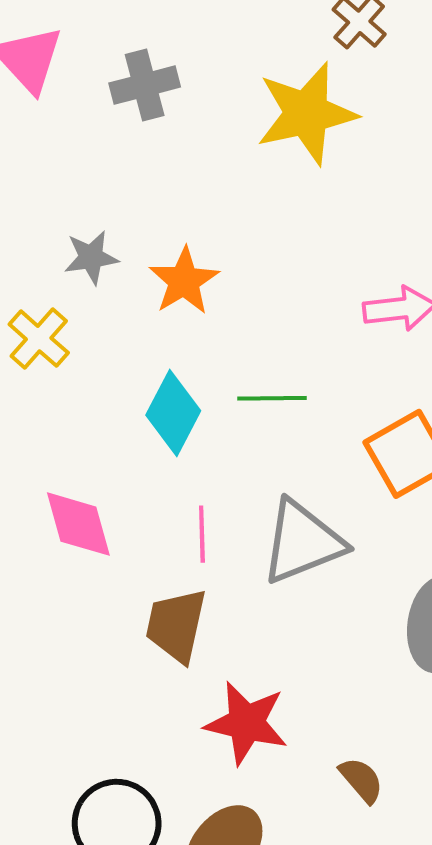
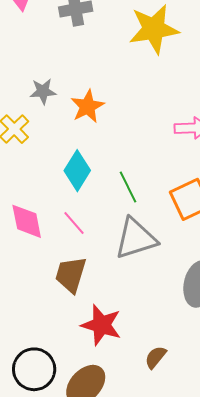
green line: (272, 398) -> (128, 187), moved, turned 60
pink line: (202, 534) -> (74, 223), moved, turned -44
brown semicircle: (361, 780) -> (156, 357), turned -105

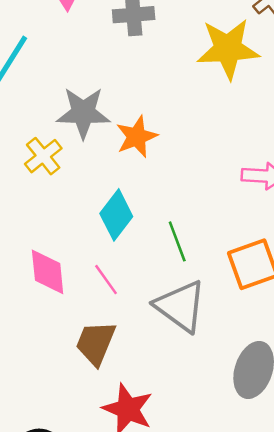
gray star: (43, 91) -> (83, 113), size x1.6
gray triangle: (136, 239) -> (181, 306), turned 48

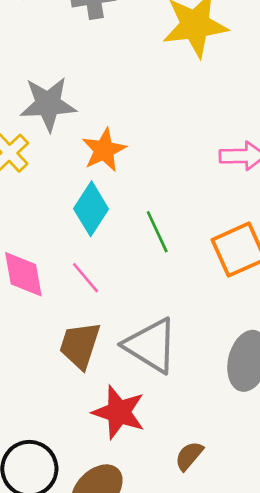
orange star: (137, 137) -> (104, 150), moved
gray triangle: (181, 306) -> (151, 345), moved

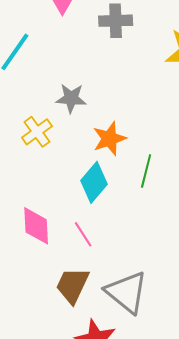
gray star: (48, 104) -> (71, 98), size x0.7
green line: (157, 232) -> (146, 171), moved, turned 32

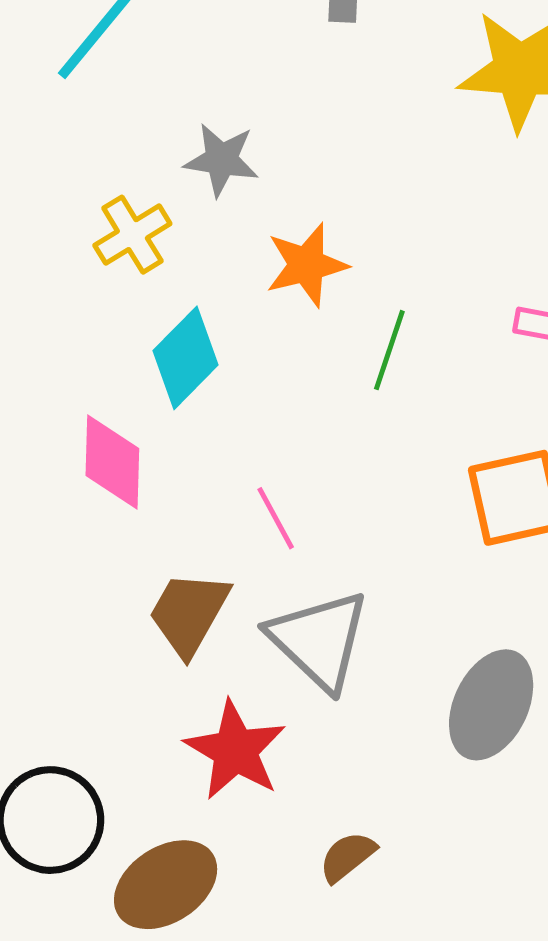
cyan diamond: (94, 182) -> (185, 358), moved
pink line: (83, 234) -> (276, 518), moved

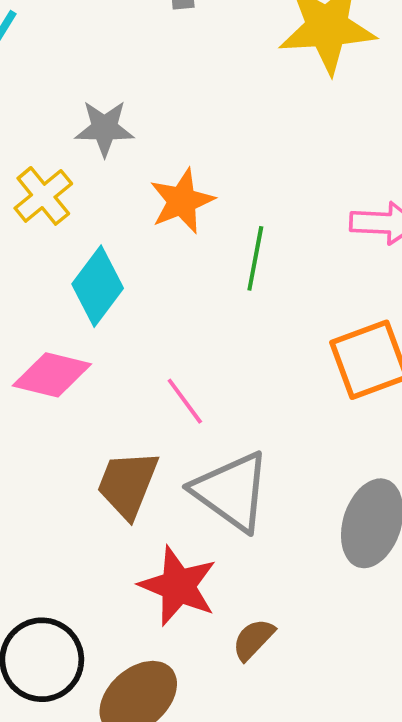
pink diamond: (112, 462) -> (52, 375), turned -70
brown semicircle: (347, 857) -> (253, 639), moved

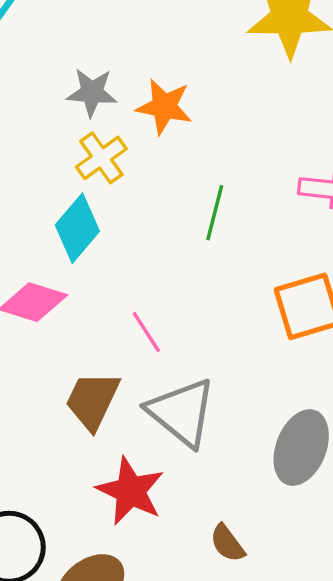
yellow cross: (43, 196) -> (101, 158), moved
orange star: (182, 201) -> (164, 107), moved, turned 30
brown semicircle: (253, 639) -> (227, 543), moved, turned -84

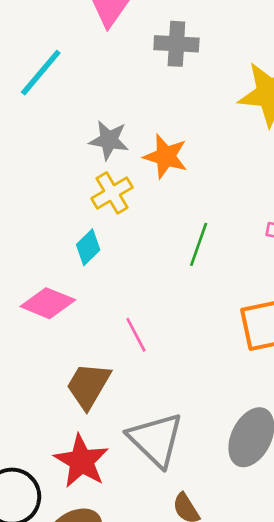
cyan diamond: (77, 228) -> (88, 247), size x0.7
gray triangle: (182, 412) -> (156, 440), moved
red star: (130, 491) -> (81, 461), moved

